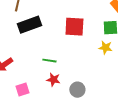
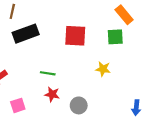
yellow star: (105, 48) -> (103, 69), moved

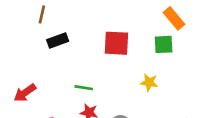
black rectangle: (26, 34) -> (58, 41), size x0.7

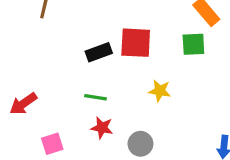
black rectangle: (58, 41) -> (99, 52), moved
yellow star: (149, 82) -> (160, 91), moved

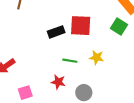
green square: (193, 44) -> (119, 27), turned 35
green line: (96, 97) -> (70, 61), moved

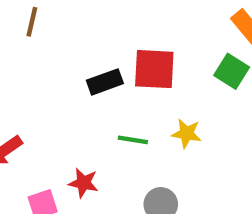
red star: (58, 82) -> (83, 183), moved

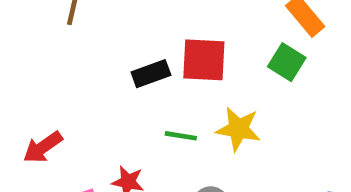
yellow star: (187, 133) -> (238, 129), size x1.4

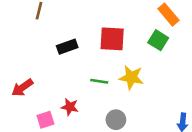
black rectangle: (151, 74) -> (67, 47), moved

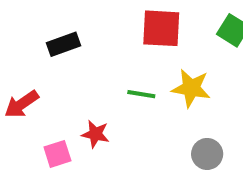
black rectangle: (67, 47) -> (63, 44), moved
gray circle: (116, 120) -> (207, 154), moved

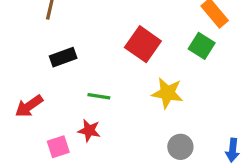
red square: (161, 28) -> (143, 44), turned 32
green line: (141, 94) -> (99, 96), moved

